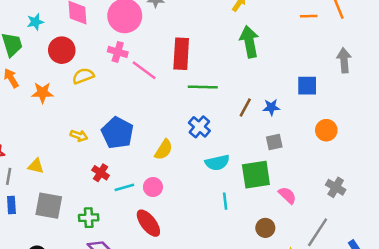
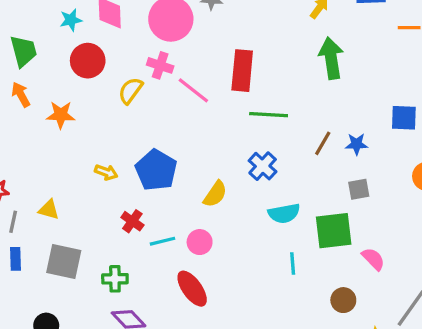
cyan star: (35, 22) -> (71, 20), moved
yellow semicircle: (83, 76) -> (131, 91), moved, turned -35

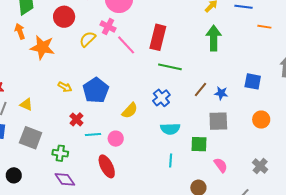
orange star: (61, 115) -> (42, 47), size x1.4
gray square: (359, 189) -> (218, 121), size x1.5
green square: (334, 231) -> (199, 144), size x0.7

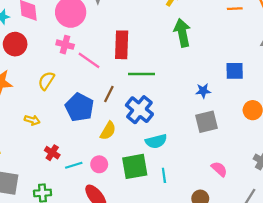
yellow semicircle: (88, 39) -> (46, 81), moved
blue pentagon: (96, 90) -> (79, 107), moved
brown line: (201, 90) -> (109, 94), moved
blue cross: (161, 98) -> (139, 110), size x1.4
green square: (199, 144) -> (135, 166), moved, size x1.4

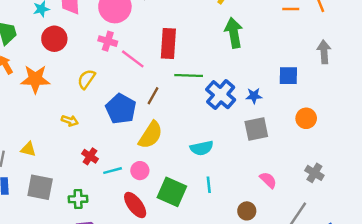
blue cross: (139, 110) -> (221, 95), moved
yellow semicircle: (108, 131) -> (151, 135), size x1.4
green square: (135, 166) -> (172, 192), moved, turned 32

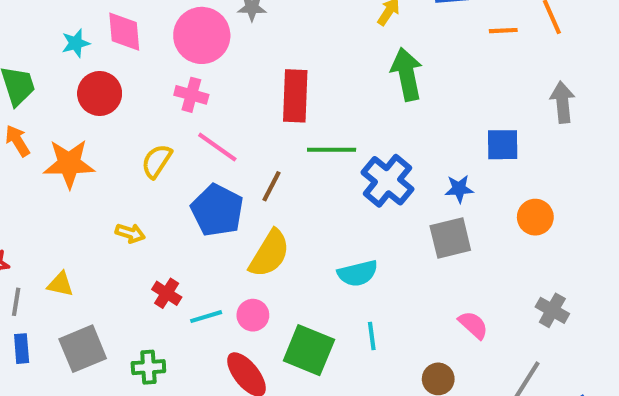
pink line: (133, 59) -> (217, 147), moved
blue star: (254, 96) -> (459, 189), moved
gray square: (40, 187) -> (83, 349), turned -32

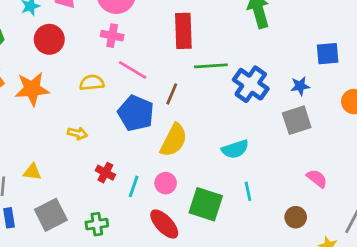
yellow semicircle: (157, 161) -> (92, 83), turned 55
cyan line: (206, 317) -> (134, 186), turned -50

